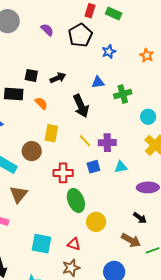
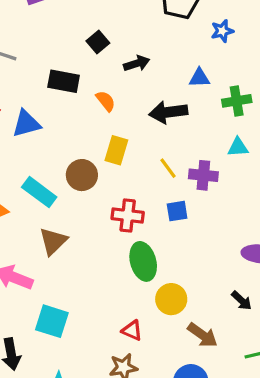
black square: (31, 75) -> (98, 42), moved, turned 32
black arrow: (81, 106) -> (168, 112), turned 100
cyan triangle: (121, 167) -> (238, 147), moved
brown arrow: (131, 240) -> (202, 335), moved
cyan square: (42, 244) -> (52, 321), moved

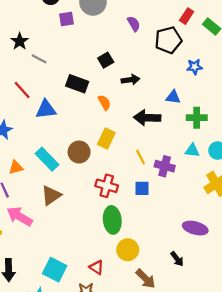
cyan square: (52, 321) -> (55, 270), moved

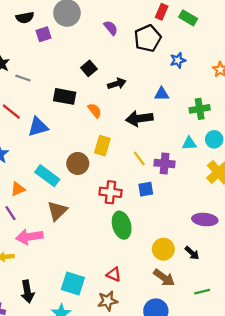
green cross: (197, 118) -> (200, 109), moved
pink arrow: (19, 216) -> (29, 237), turned -30
yellow circle: (128, 250) -> (163, 249), moved

